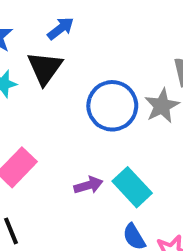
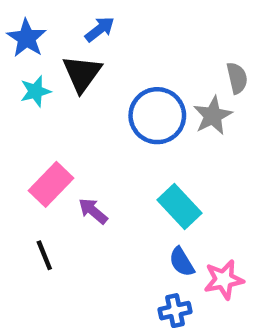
purple arrow: (88, 185) -> (93, 211), moved, turned -124

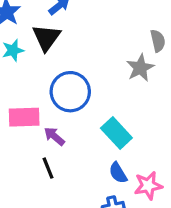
blue circle: (157, 116) -> (70, 92), moved
pink rectangle: (51, 184) -> (24, 117), turned 44
black line: (44, 255) -> (48, 168), moved

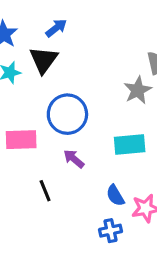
cyan rectangle: (116, 133) -> (130, 144), moved, turned -52
purple arrow: (54, 136) -> (74, 159), moved

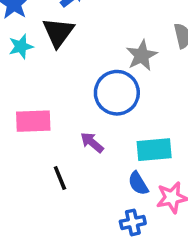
gray star: (138, 90) -> (142, 55), moved
blue circle: (67, 114) -> (117, 93), moved
cyan rectangle: (130, 144) -> (154, 150), moved

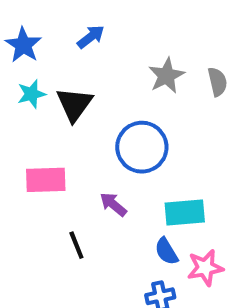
black triangle: (58, 32) -> (74, 104), moved
gray star: (142, 55) -> (166, 76), moved

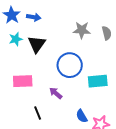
blue arrow: (91, 37) -> (34, 17), moved, turned 48
gray star: (166, 76) -> (82, 30), turned 30
cyan rectangle: (185, 213) -> (98, 81), moved

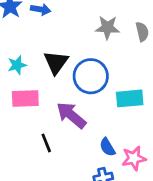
cyan star: (16, 39) -> (17, 65), moved
black triangle: (37, 44) -> (56, 62), moved
purple arrow: (56, 93) -> (71, 115), size x1.6

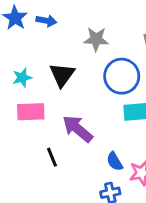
gray star: (107, 28) -> (96, 39), moved
blue circle: (91, 76) -> (122, 76), moved

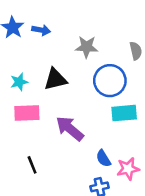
black triangle: (62, 75) -> (55, 79), turned 40
black line: (52, 157) -> (32, 165), moved

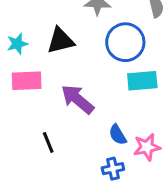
black line: (32, 165) -> (48, 142), moved

